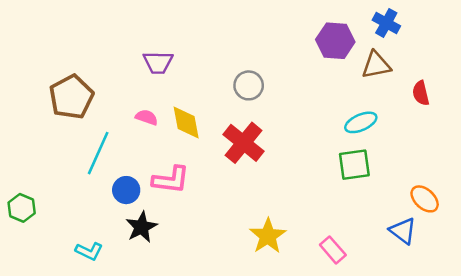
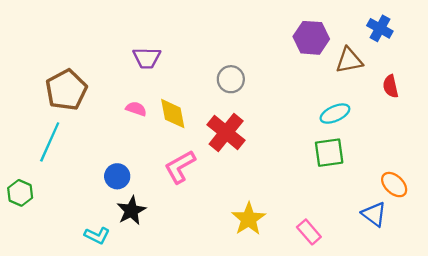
blue cross: (386, 23) -> (380, 28), moved
cyan line: (98, 153) -> (50, 142), moved
pink L-shape: (171, 180) -> (180, 167), moved, turned 144
cyan L-shape: (89, 251) -> (97, 235), moved

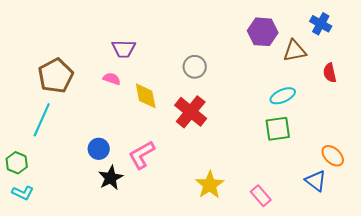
pink semicircle: (136, 109) -> (112, 79), moved
pink L-shape: (180, 167) -> (142, 155), moved
cyan L-shape: (97, 235) -> (23, 193), moved

